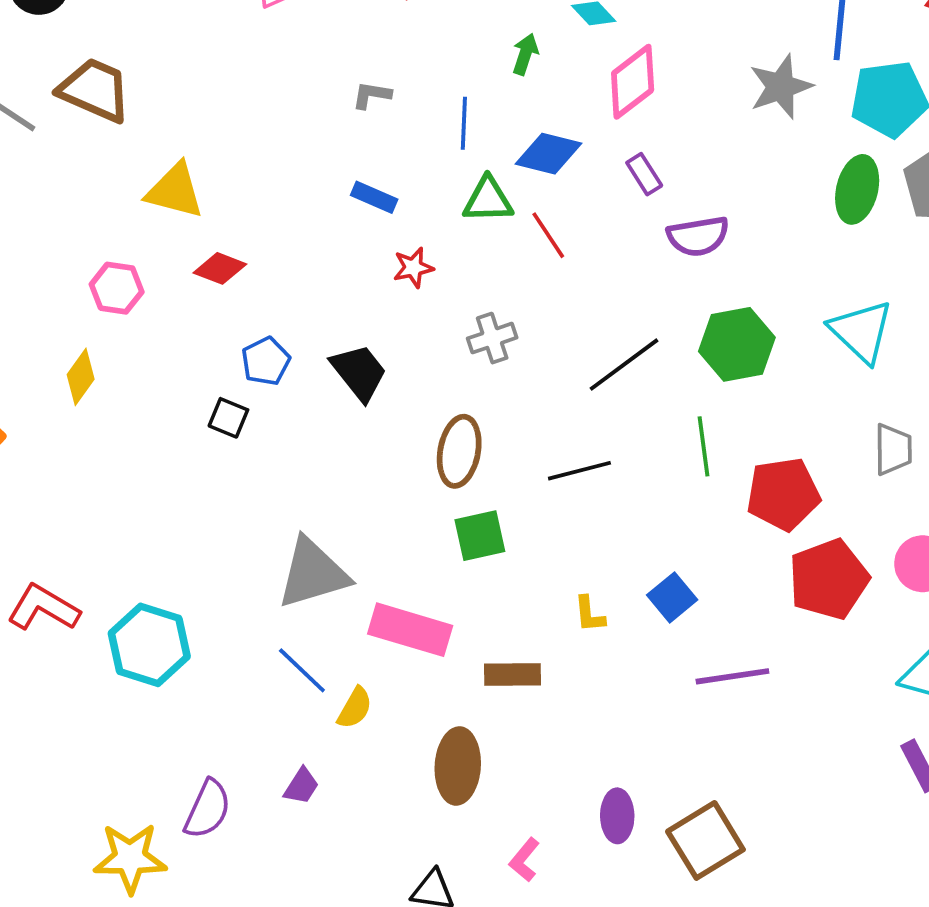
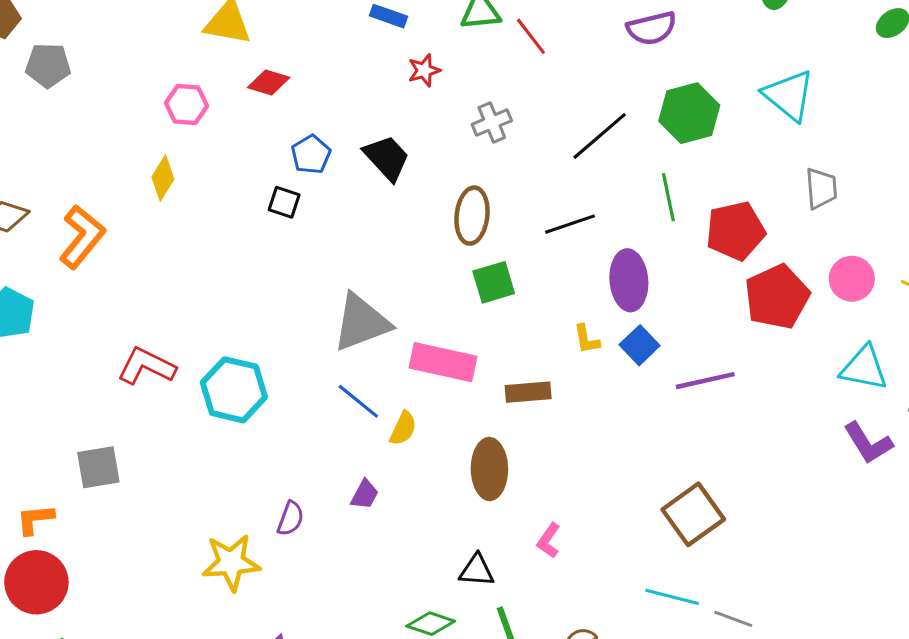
blue square: (672, 597) -> (640, 345), moved
purple semicircle: (208, 809) -> (291, 519), size x0.7
purple ellipse: (617, 816) -> (629, 280), moved, size x1.4

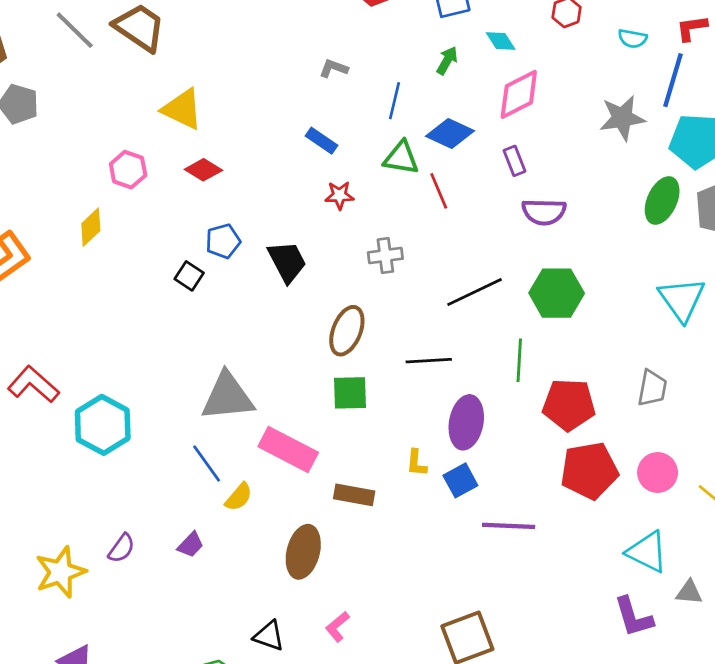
cyan triangle: (789, 95) -> (682, 299), moved
yellow star: (231, 562) -> (60, 572), turned -30

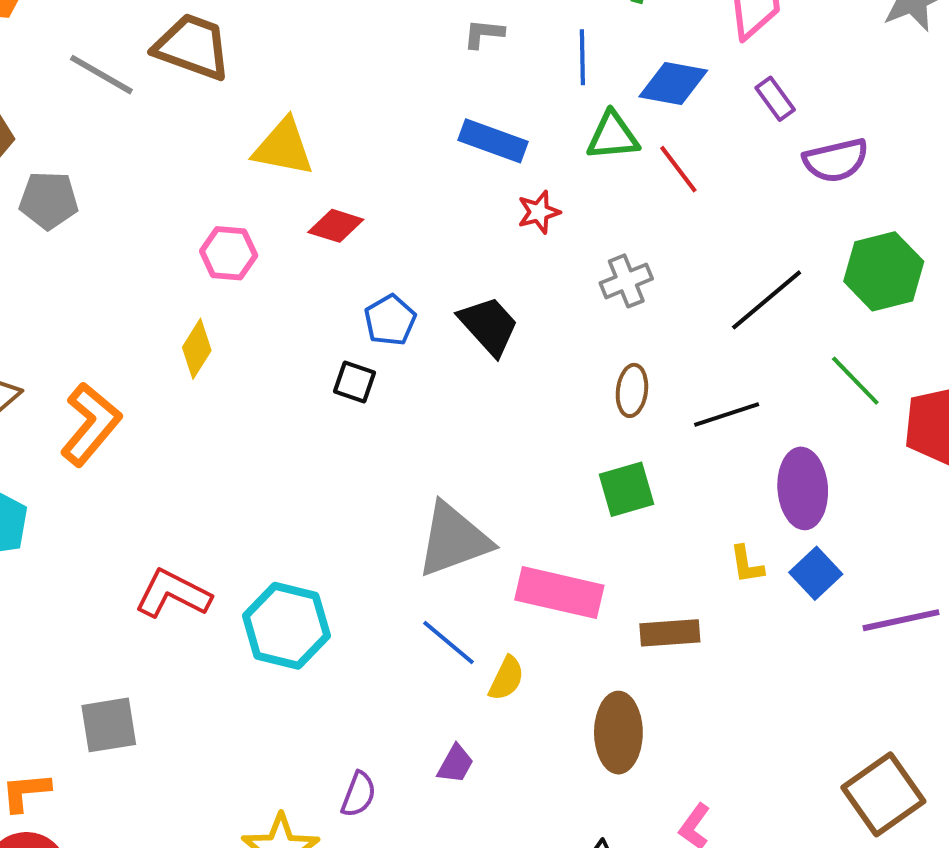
blue rectangle: (321, 141) -> (493, 141), size x1.4
brown ellipse: (347, 331) -> (632, 390), moved, size x0.7
green line: (519, 360) -> (855, 381), turned -33

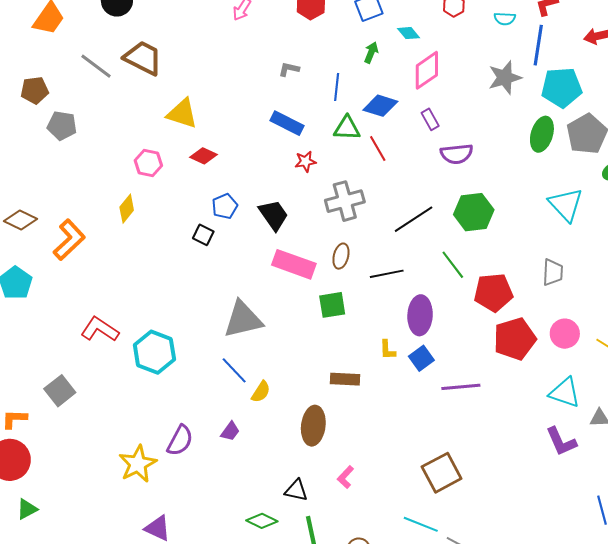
gray cross: (626, 281) -> (345, 201), size x1.5
pink rectangle: (559, 593) -> (294, 264), moved
gray square: (109, 725) -> (60, 391), turned -36
purple semicircle: (359, 794) -> (180, 441), size x1.4

